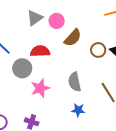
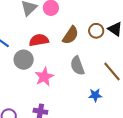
brown semicircle: (73, 38) -> (71, 35), moved
blue star: (78, 110) -> (95, 95), moved

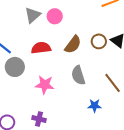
gray circle: (24, 60) -> (15, 67), moved
pink star: (44, 77) -> (45, 85), turned 30

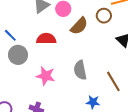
brown circle: (99, 41) -> (104, 16), moved
brown semicircle: (73, 45) -> (79, 26), moved

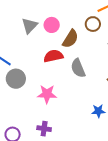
red semicircle: (46, 39) -> (53, 56), moved
gray semicircle: (80, 70) -> (78, 68), moved

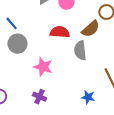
brown semicircle: (70, 39) -> (91, 29), moved
purple cross: (44, 129) -> (40, 97), moved

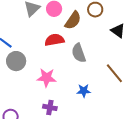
brown semicircle: (91, 29) -> (73, 20), moved
blue star: (88, 97) -> (84, 91), moved

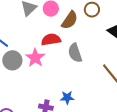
pink star: (47, 78) -> (35, 58), moved, turned 30
blue star: (84, 91) -> (67, 98), moved

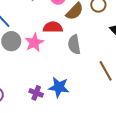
blue star: (67, 98) -> (59, 87), size x1.5

